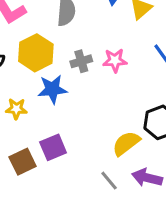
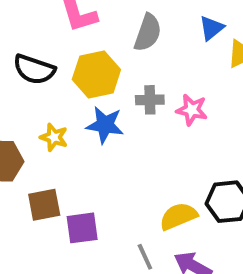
purple square: (53, 147) -> (82, 228), moved

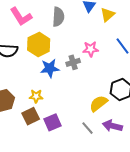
gray cross: (150, 100) -> (73, 62), moved
yellow star: (54, 137) -> (36, 96), moved

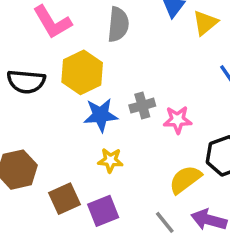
pink star: (91, 49) -> (178, 120), moved
yellow star: (36, 96) -> (110, 160), moved

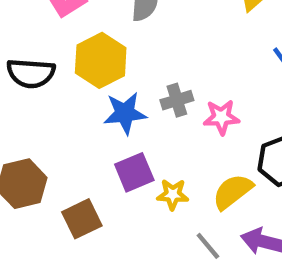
yellow star: (110, 160) -> (173, 194), moved
purple square: (103, 211) -> (134, 172), moved

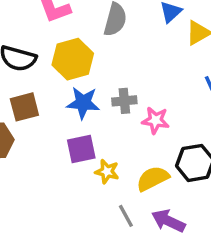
brown square: (82, 219) -> (24, 107), moved

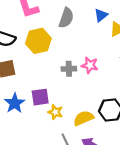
blue star: (83, 103) -> (15, 103), moved, turned 30
pink star: (155, 120) -> (90, 65), moved

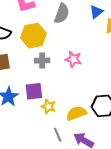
pink star: (90, 65) -> (73, 59), moved
gray cross: (69, 69) -> (42, 61), moved

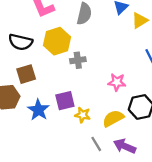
pink star: (73, 59) -> (117, 82), moved
gray cross: (42, 61) -> (78, 60), moved

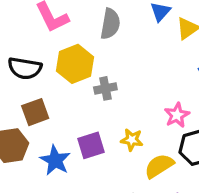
pink star: (117, 82) -> (177, 115), moved, turned -30
yellow star: (83, 115) -> (132, 140), moved

